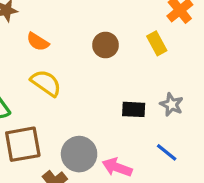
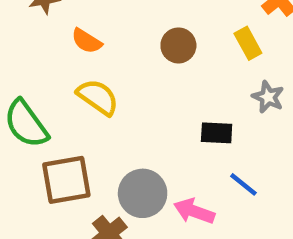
gray star: (172, 105) -> (268, 97), moved
blue line: (167, 152) -> (243, 184), moved

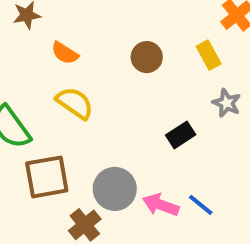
black rectangle: (217, 133) -> (181, 135), turned -36
blue line: (243, 184) -> (201, 205), moved

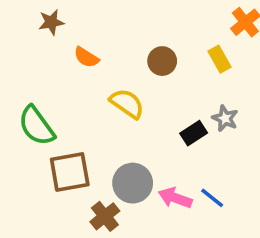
yellow semicircle: (75, 103) -> (127, 104), moved
gray star: (227, 103) -> (225, 118), moved

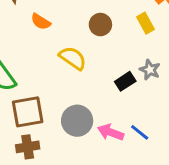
brown cross: (105, 216) -> (28, 147), moved, turned 30

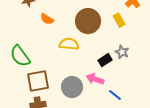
brown circle: (100, 25) -> (88, 21), size x1.6
yellow semicircle: (73, 58) -> (69, 44), turned -30
pink arrow: (111, 132) -> (95, 79), moved

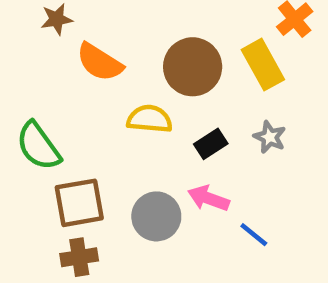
orange semicircle: (47, 19) -> (100, 62), size x1.5
yellow rectangle: (119, 20) -> (263, 65), size x1.5
black rectangle: (105, 60) -> (211, 144), moved

